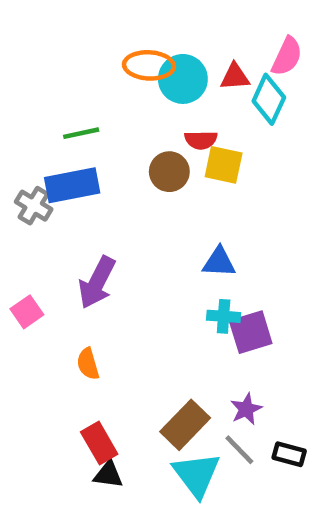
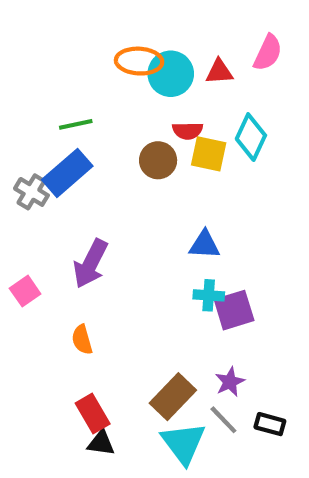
cyan diamond: (269, 99) -> (251, 137), moved
blue rectangle: (72, 185) -> (67, 173), turned -30

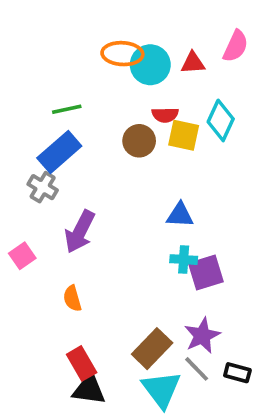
gray cross: (31, 192) -> (43, 187), moved
purple star: (230, 382) -> (202, 336), size x1.4
black triangle: (101, 443) -> (89, 389), size x1.4

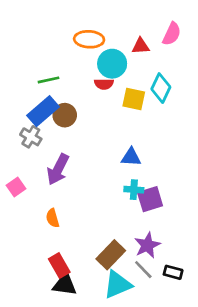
cyan circle: (150, 65) -> (112, 64), moved
red semicircle: (165, 115) -> (104, 84), moved
brown circle: (139, 141) -> (65, 115), moved
cyan triangle: (161, 389) -> (118, 284), turned 44

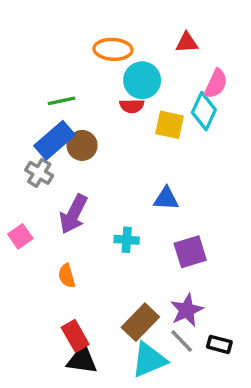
pink semicircle: (172, 34) -> (216, 84), moved
red triangle: (141, 46) -> (187, 42), moved
cyan cross: (134, 190) -> (127, 240), moved

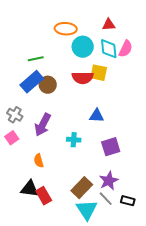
red semicircle: (132, 106) -> (83, 78), moved, size x1.5
cyan diamond: (204, 111) -> (109, 49), moved, turned -30
gray cross: (39, 173) -> (15, 115), moved
black triangle: (82, 360) -> (30, 189), moved
cyan triangle: (149, 360) -> (87, 210), turned -40

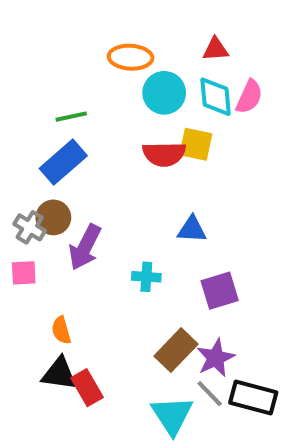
brown circle: (48, 85) -> (53, 217), moved
pink square: (12, 138) -> (24, 273), turned 32
orange semicircle: (39, 161) -> (61, 330), moved
brown rectangle: (82, 188) -> (176, 350), moved
black rectangle: (128, 201) -> (253, 397), size x1.6

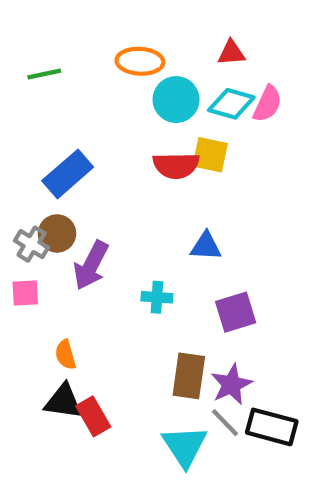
cyan diamond: (216, 97) -> (231, 104), turned -69
green line: (71, 117) -> (44, 74), moved
brown rectangle: (176, 350) -> (189, 376), turned -36

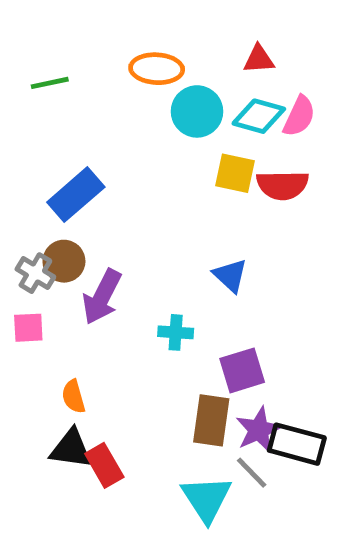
red semicircle: (176, 165) -> (283, 185), moved
blue triangle: (206, 246) -> (230, 275), turned 40
purple square: (236, 312) -> (242, 370), moved
black rectangle: (272, 427) -> (297, 444), moved

